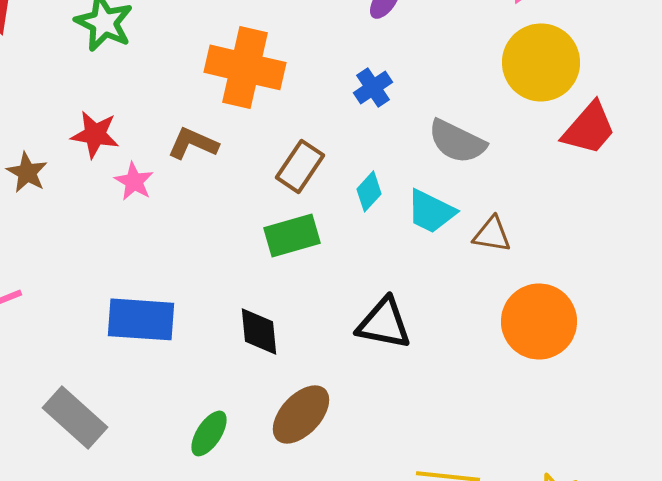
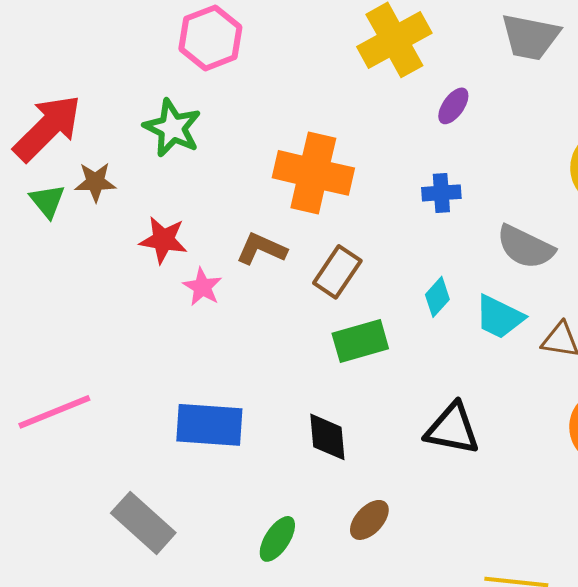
blue cross: (373, 87) -> (441, 193), turned 30
brown rectangle: (300, 166) -> (337, 272), moved
brown star: (27, 172) -> (95, 182), moved, turned -30
brown ellipse: (301, 414) -> (369, 520), size x0.7

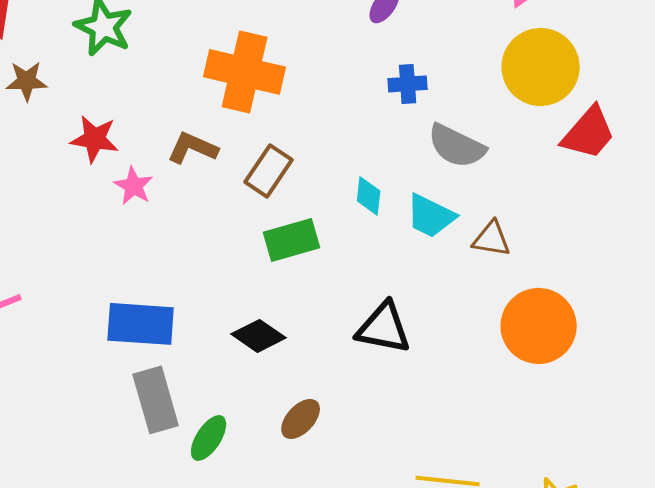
blue cross: (441, 193) -> (408, 84), moved
cyan diamond: (437, 297) -> (369, 196), turned -36
black diamond: (327, 437) -> (259, 336), turned -50
gray rectangle: (143, 523) -> (156, 400), moved, turned 32

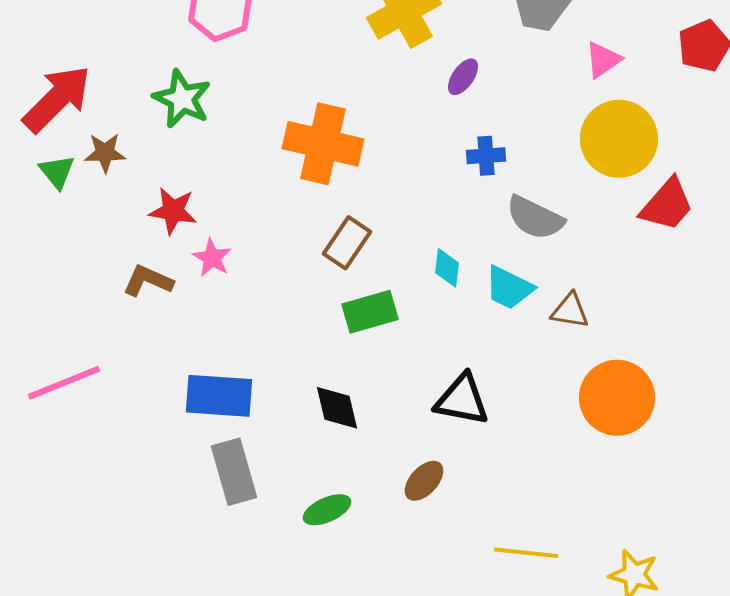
brown L-shape: (193, 148) -> (148, 281), moved
black diamond: (259, 336) -> (337, 408), turned 42
brown ellipse: (301, 419) -> (424, 481), moved
green ellipse: (209, 438) -> (327, 510), moved, turned 33

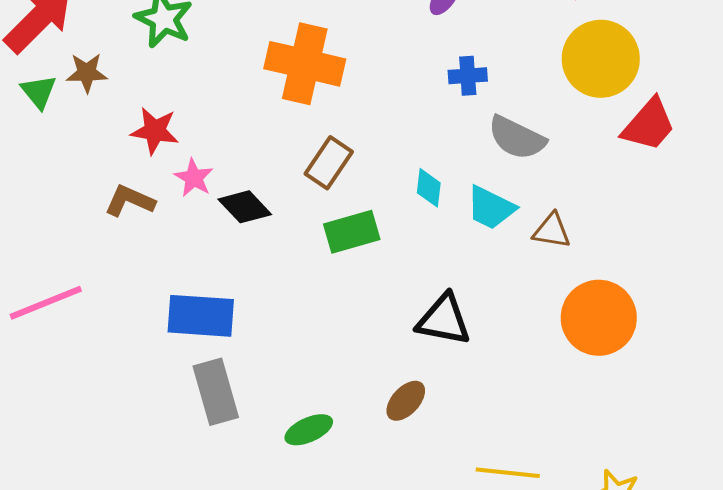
black diamond: (337, 408) -> (245, 207), moved, turned -30

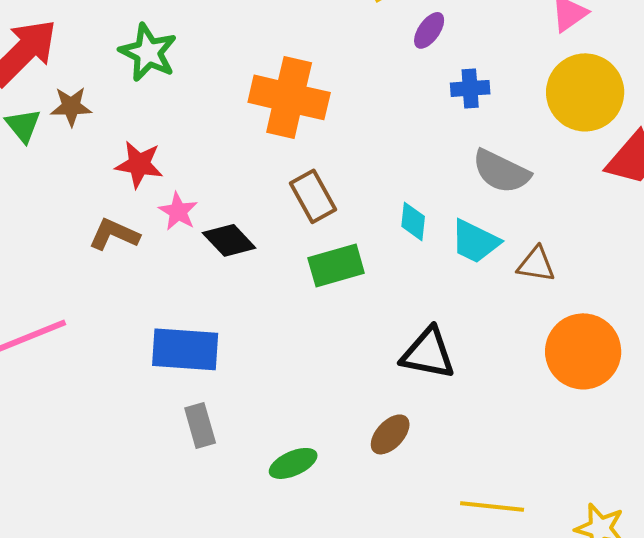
blue cross: (468, 76) -> (470, 88), moved
brown rectangle: (329, 163) -> (313, 196), turned -63
gray rectangle: (216, 392) -> (200, 425), size x0.7

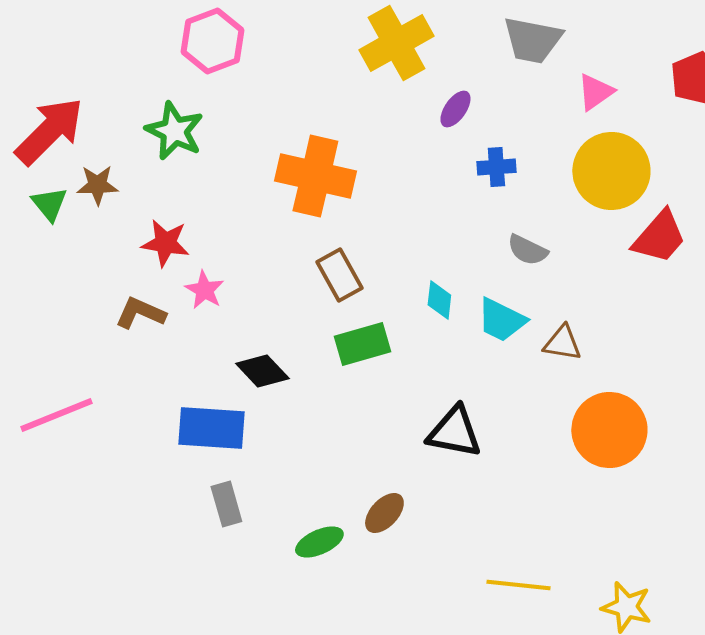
gray semicircle: (501, 171) -> (527, 250), size x0.7
black diamond: (229, 240) -> (262, 371), moved
brown ellipse: (390, 434) -> (384, 513), moved

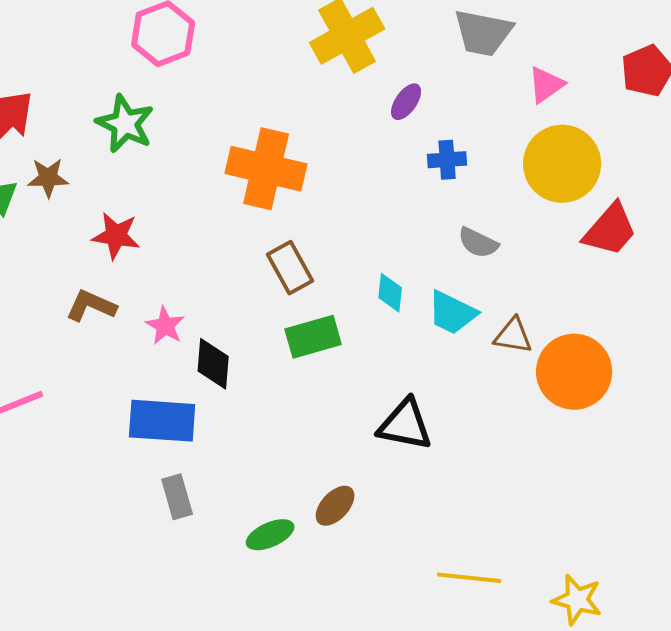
pink star: (204, 290) -> (165, 326), moved
black diamond: (262, 371) -> (213, 364), turned 48
orange circle: (609, 430) -> (574, 372), moved

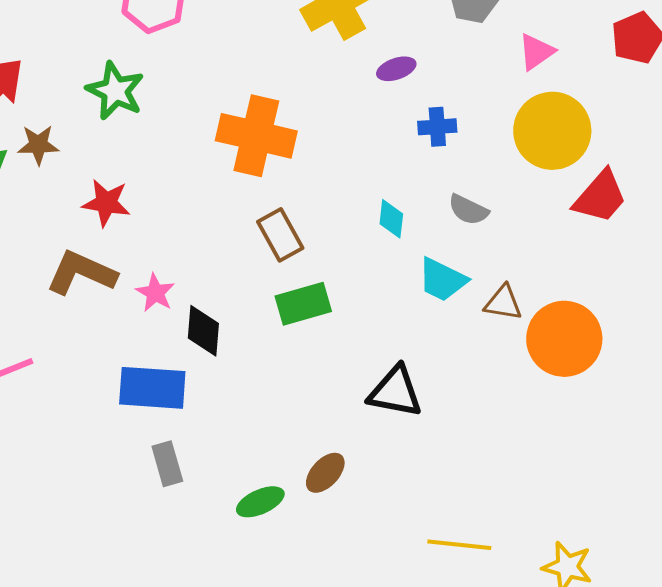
purple ellipse: (406, 102) -> (396, 69), turned 36
cyan diamond: (390, 293) -> (391, 219), moved
brown L-shape: (91, 306) -> (81, 273), size x1.4

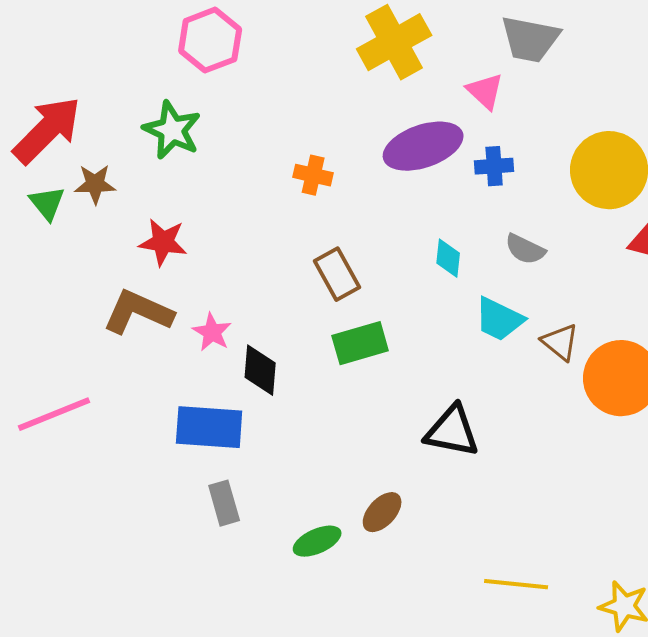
pink triangle: (536, 52) -> (485, 91), moved, turned -42
purple ellipse: (396, 69) -> (423, 146), moved, size x2.0
orange cross: (256, 136) -> (313, 175), size x0.5
brown triangle: (503, 303) -> (560, 342), turned 30

